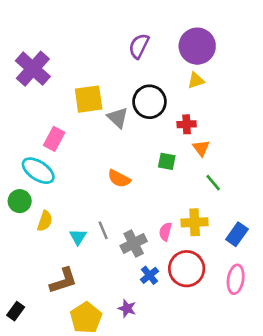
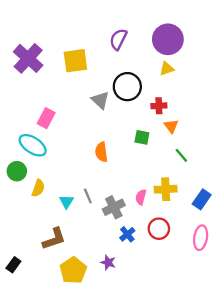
yellow square: (89, 99) -> (75, 61), moved
orange semicircle: (119, 179) -> (101, 152), turned 54
red circle: (187, 269) -> (159, 229), size x0.7

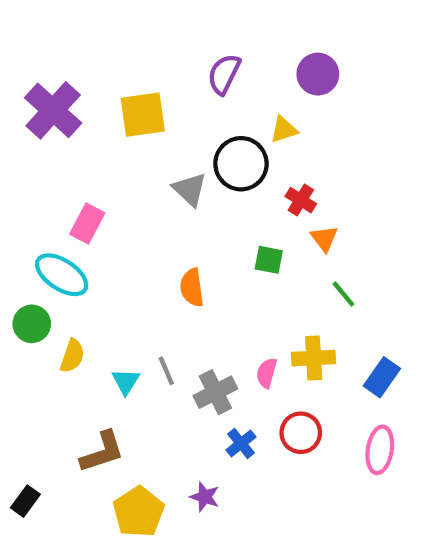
purple circle: (168, 39) -> (318, 74), size x0.7
yellow triangle: (167, 69) -> (284, 130), moved
red cross: (159, 106) -> (301, 200), turned 35

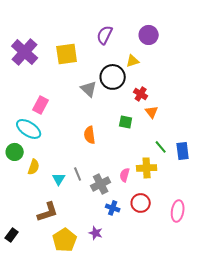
green line: (343, 294) -> (161, 147), moved
blue rectangle: (382, 377) -> (183, 151), moved, turned -42
blue cross: (241, 443) -> (113, 208), turned -32

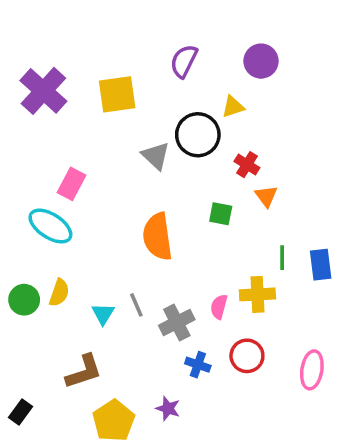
orange semicircle: (90, 135) -> (157, 237), size x1.5
green line: (161, 147) -> (282, 258), turned 40
green circle: (15, 152) -> (24, 300), moved

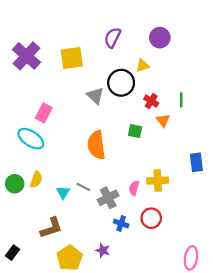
green line: (282, 258) -> (181, 100), moved
gray line: (136, 305) -> (83, 187), turned -40
pink ellipse: (312, 370) -> (191, 258), moved

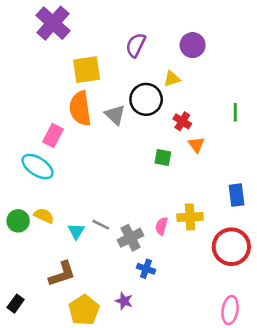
purple cross: (27, 56) -> (53, 23), moved
green line: (181, 100) -> (235, 112), moved
orange semicircle: (96, 145) -> (80, 108), moved
yellow semicircle: (36, 179) -> (44, 216), turned -84
red circle: (151, 218) -> (231, 247), moved, size x1.5

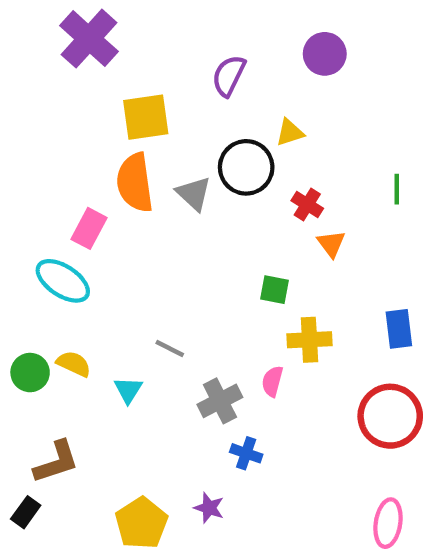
purple circle: (193, 45) -> (325, 54), moved
green square: (163, 158) -> (275, 290), moved
yellow cross: (190, 217) -> (309, 340), moved
gray line: (101, 225) -> (170, 349), moved
brown L-shape: (62, 274) -> (56, 462), moved

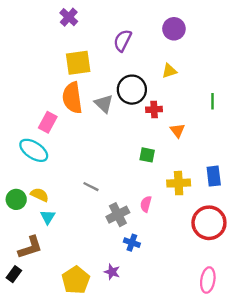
purple cross: (89, 39) -> (69, 17), moved, size x0.6
yellow triangle: (290, 132) -> (169, 71), moved
red cross: (307, 204) -> (154, 109), moved, turned -35
yellow cross: (309, 340) -> (179, 183), moved
cyan triangle: (128, 390) -> (48, 217), moved

